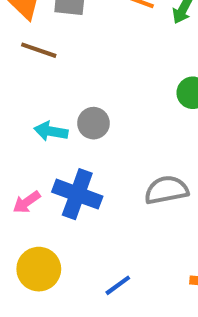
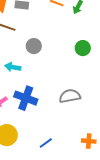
gray circle: (93, 123) -> (34, 46), moved

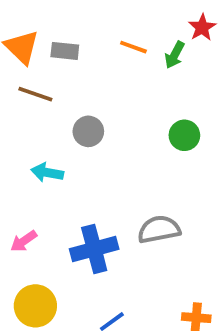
blue cross: (26, 98) -> (94, 249), moved, turned -35

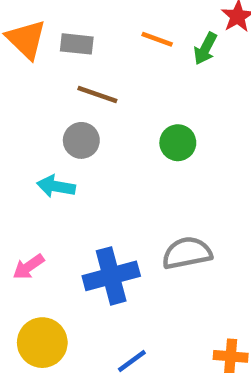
brown line: (35, 94) -> (97, 94), moved
gray circle: (88, 131) -> (81, 140), moved
green circle: (184, 135) -> (178, 143), moved

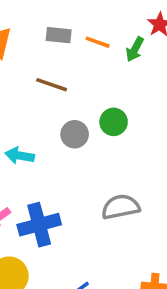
gray rectangle: (77, 44) -> (59, 35), moved
gray circle: (81, 140) -> (75, 134), moved
blue cross: (111, 276) -> (39, 225), moved

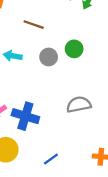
cyan arrow: (20, 156) -> (13, 56), moved
blue cross: (39, 225) -> (25, 116), turned 32

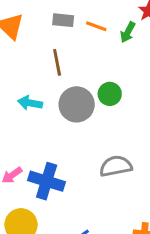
brown line: (34, 25) -> (57, 62), turned 60
gray circle: (49, 57) -> (77, 104), size x1.5

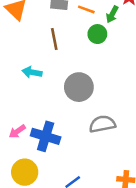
green circle: (110, 94) -> (97, 34), moved
gray circle: (77, 104) -> (79, 87), moved

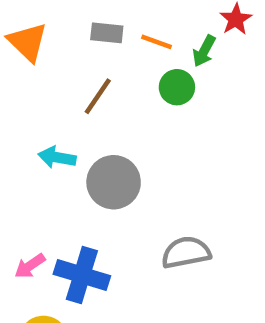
brown line: (54, 39) -> (98, 96), turned 45
gray circle: (79, 87) -> (114, 182), moved

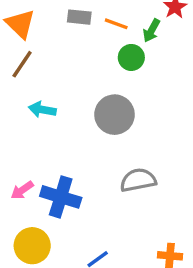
brown line: (98, 96) -> (22, 64), moved
gray circle: (114, 182) -> (115, 115), moved

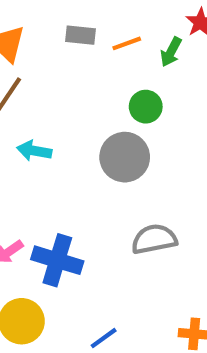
orange line: (116, 24) -> (127, 43), turned -40
green circle: (131, 57) -> (146, 107), moved

